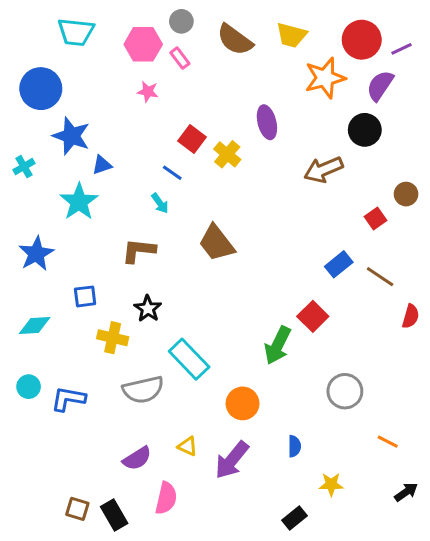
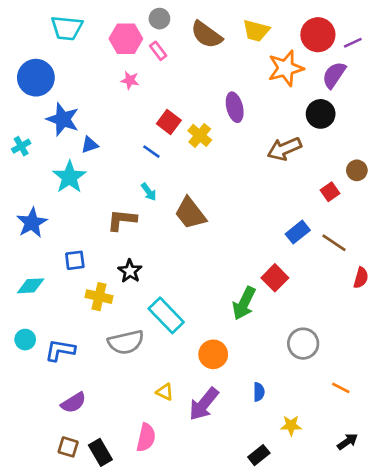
cyan arrow: (160, 203) -> (149, 192), moved
purple semicircle: (137, 458) -> (74, 403), moved
black arrow: (406, 492) -> (347, 442), moved

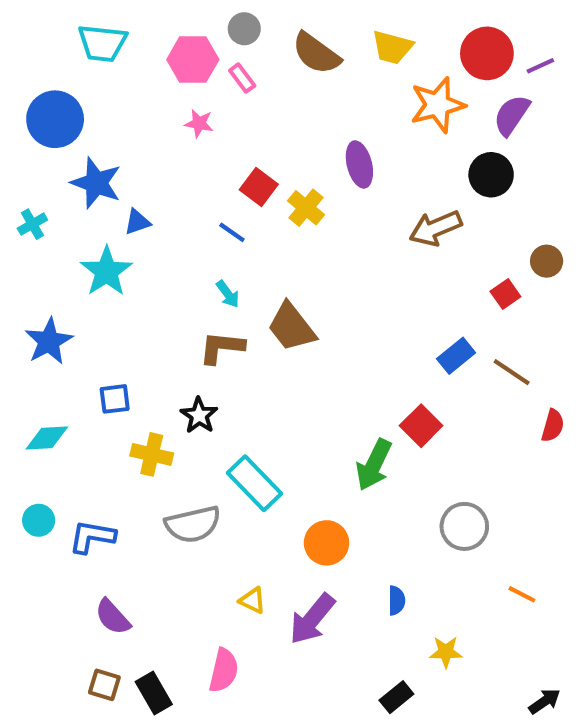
brown L-shape: (122, 220) -> (222, 348), moved
purple semicircle: (74, 403) -> (113, 617), turned 80
black arrow: (347, 442) -> (545, 701), moved

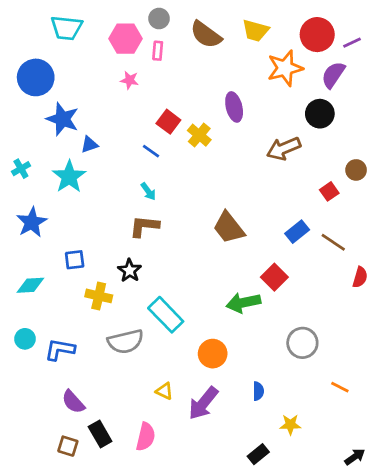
pink rectangle: (242, 78) -> (158, 51), turned 42
cyan cross: (32, 224) -> (21, 169), moved
brown trapezoid: (292, 327) -> (229, 228), moved
green arrow: (374, 465) -> (243, 303), turned 52
black rectangle: (154, 693) -> (100, 434), moved

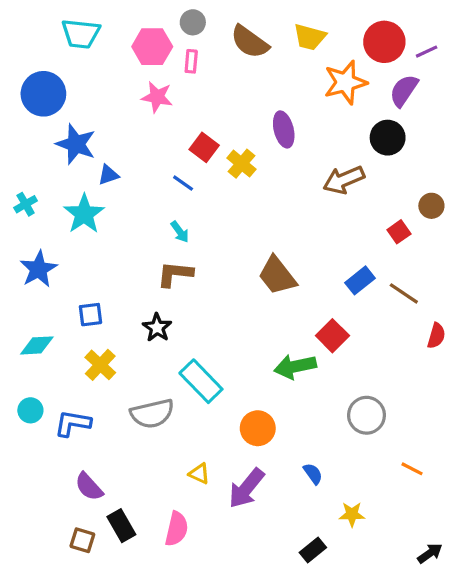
pink star: (130, 80) -> (157, 97), size x1.4
yellow cross: (99, 296) -> (100, 365), moved, turned 30
blue semicircle: (258, 391) -> (313, 474), turned -36

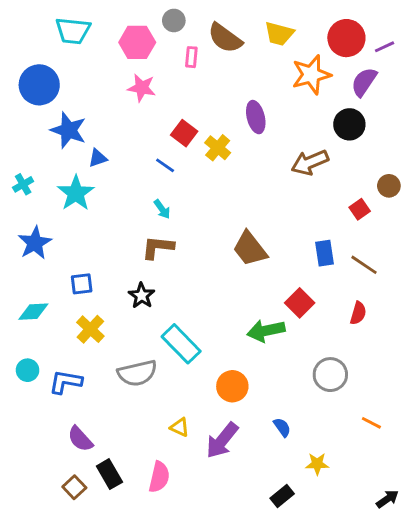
pink rectangle: (191, 61) -> (191, 57), moved
blue rectangle: (360, 280) -> (325, 253), turned -60
red semicircle: (436, 336) -> (358, 313), moved
brown square: (82, 540) -> (74, 487), turned 30

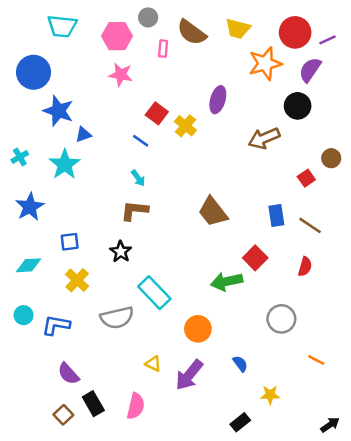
purple ellipse: (256, 117) -> (218, 100), turned 30

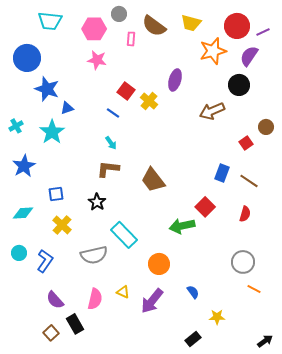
brown trapezoid: (213, 212) -> (153, 180), moved
blue rectangle: (276, 215) -> (222, 173), turned 30
gray circle: (281, 319) -> (243, 262), moved
blue L-shape: (56, 325) -> (45, 261), turned 115
pink semicircle: (136, 406) -> (95, 299), moved

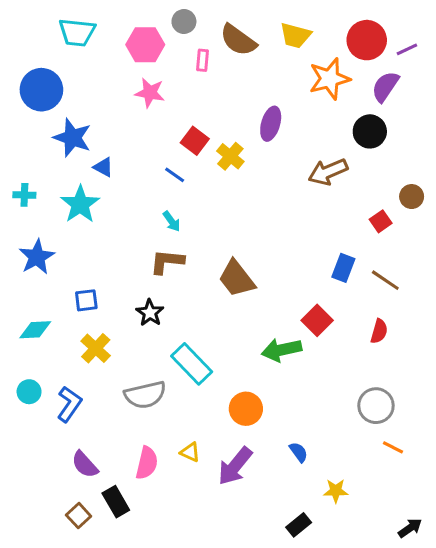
blue triangle: (67, 108) -> (103, 167), turned 48
cyan cross: (16, 126) -> (24, 195), turned 32

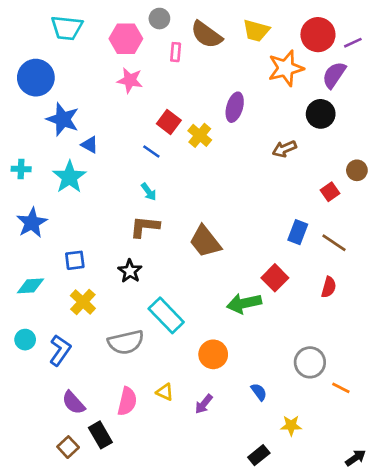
brown arrow: (328, 172) -> (284, 149), size x0.7
gray circle: (376, 406) -> (310, 362), moved
purple arrow: (235, 466) -> (204, 404), size x0.6

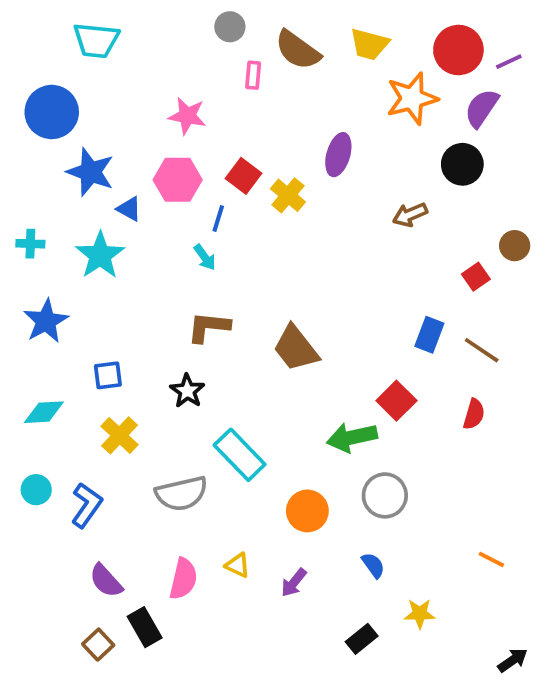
pink hexagon: (126, 39) -> (178, 180), moved
blue line: (151, 152) -> (218, 219), turned 72
cyan arrow: (149, 192) -> (205, 257), moved
gray circle: (310, 362) -> (385, 495), moved
black rectangle: (259, 455) -> (362, 639), moved

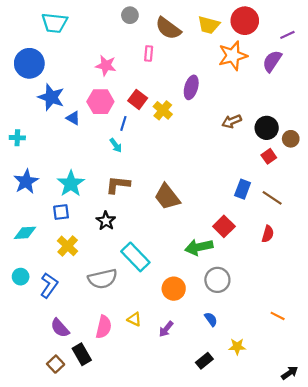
red circle: (458, 50) -> (245, 21), moved
pink rectangle: (253, 75) -> (149, 53), moved
black circle: (462, 164) -> (267, 128), moved
cyan star: (100, 255) -> (71, 184), moved

